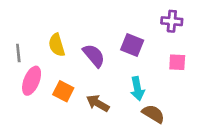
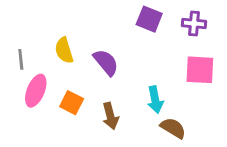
purple square: (132, 45) -> (149, 19), moved
pink square: (177, 62) -> (200, 70), size x1.5
brown arrow: (98, 103) -> (110, 116), turned -135

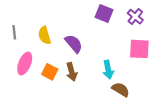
purple cross: (194, 24) -> (135, 17), turned 35
gray line: (21, 59) -> (14, 32), moved
brown arrow: (110, 116) -> (72, 72), moved

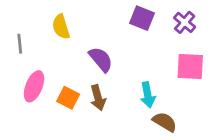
yellow semicircle: (45, 35) -> (61, 27), moved

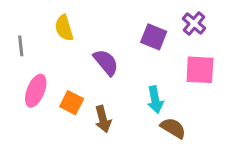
purple square: (142, 18) -> (154, 37), moved
brown arrow: (98, 98) -> (103, 119), moved

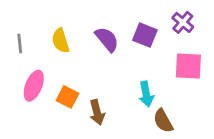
yellow semicircle: (64, 28) -> (60, 41), moved
purple semicircle: (106, 62) -> (107, 39), moved
brown semicircle: (173, 128) -> (163, 121), turned -150

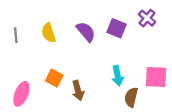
pink square: (188, 66) -> (156, 77), moved
pink ellipse: (34, 86) -> (21, 94), moved
brown semicircle: (163, 121) -> (131, 97), turned 42

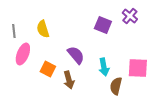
purple semicircle: (86, 32) -> (76, 55), moved
pink ellipse: (21, 94) -> (23, 54), moved

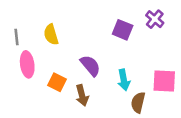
pink ellipse: (23, 54) -> (27, 64), turned -30

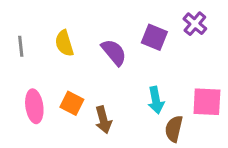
pink ellipse: (27, 64) -> (34, 106), moved
purple semicircle: (90, 66) -> (114, 52), moved

